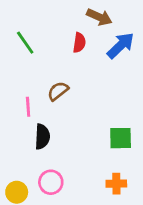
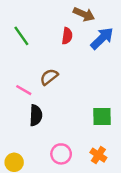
pink line: (28, 107) -> (24, 90), turned -56
pink circle: (51, 182) -> (61, 154), moved
orange cross: (116, 184) -> (98, 155), turned 35

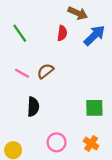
pink line: (24, 90) -> (22, 73), moved

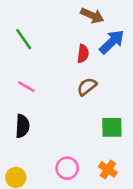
red semicircle: (62, 33) -> (83, 54), moved
brown semicircle: (45, 71) -> (87, 87), moved
black semicircle: (33, 107) -> (22, 126), moved

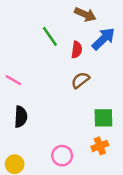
green line: (24, 39) -> (50, 36), moved
pink line: (26, 87) -> (13, 80), moved
orange cross: (108, 169) -> (100, 146), moved, turned 35

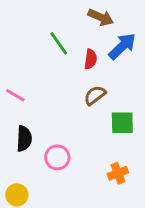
green square: (103, 118) -> (122, 123), moved
pink circle: (62, 156) -> (57, 157), moved

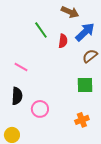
pink line: (15, 95) -> (21, 67), moved
brown semicircle: (95, 95) -> (90, 56), moved

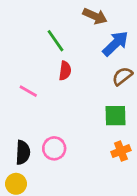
red semicircle: (63, 41) -> (65, 71), moved
black semicircle: (17, 96) -> (23, 152), moved
orange cross: (82, 120) -> (121, 151), moved

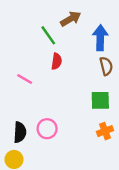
brown arrow: (95, 16) -> (71, 19), moved, turned -54
blue arrow: (115, 43) -> (100, 38), turned -45
brown semicircle: (122, 76) -> (106, 66), turned 114

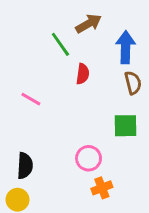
red semicircle: (57, 61) -> (83, 74), moved
pink circle: (47, 129) -> (89, 158), moved
orange cross: (105, 131) -> (102, 188), moved

